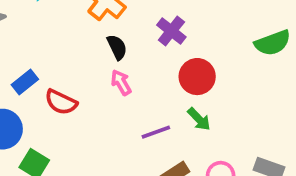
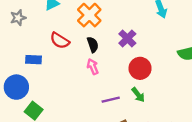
blue rectangle: (25, 82) -> (33, 60), turned 35
red semicircle: (61, 102) -> (60, 41), moved

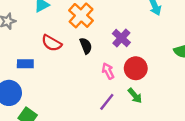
pink arrow: (93, 67) -> (108, 71), moved
purple line: (111, 100) -> (107, 102), turned -36

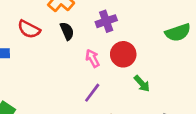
purple cross: (121, 38) -> (106, 21), turned 30
green arrow: (135, 96) -> (142, 84), moved

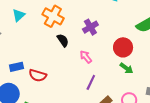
red semicircle: (29, 29) -> (38, 75), moved
red circle: (123, 54) -> (123, 47), moved

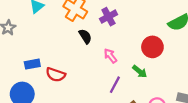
purple cross: (90, 27) -> (108, 17), moved
green arrow: (126, 68) -> (140, 72), moved

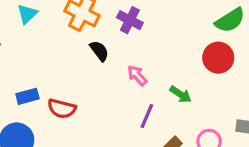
purple cross: (108, 17) -> (130, 20), turned -30
red circle: (152, 47) -> (218, 58), moved

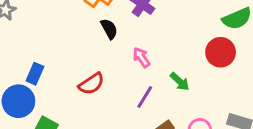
blue rectangle: (27, 96) -> (35, 74), moved, turned -60
red semicircle: (62, 109) -> (91, 84), moved, turned -56

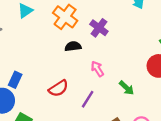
black semicircle: (109, 29) -> (73, 46), turned -70
purple line: (145, 97) -> (88, 99), moved

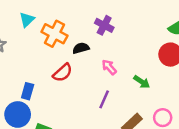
orange cross: (65, 17) -> (54, 34), moved
red semicircle: (58, 88) -> (63, 73), moved

